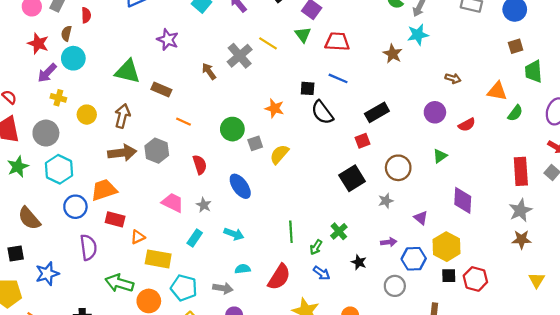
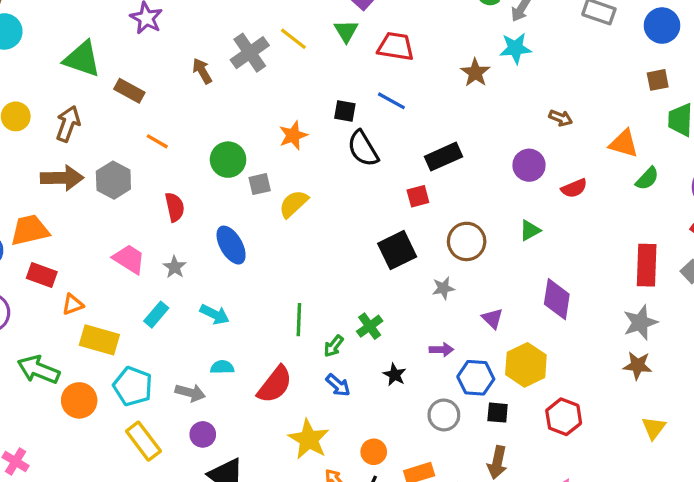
orange star: (274, 108) -> (293, 135), turned 30
black square: (449, 276) -> (498, 413), moved

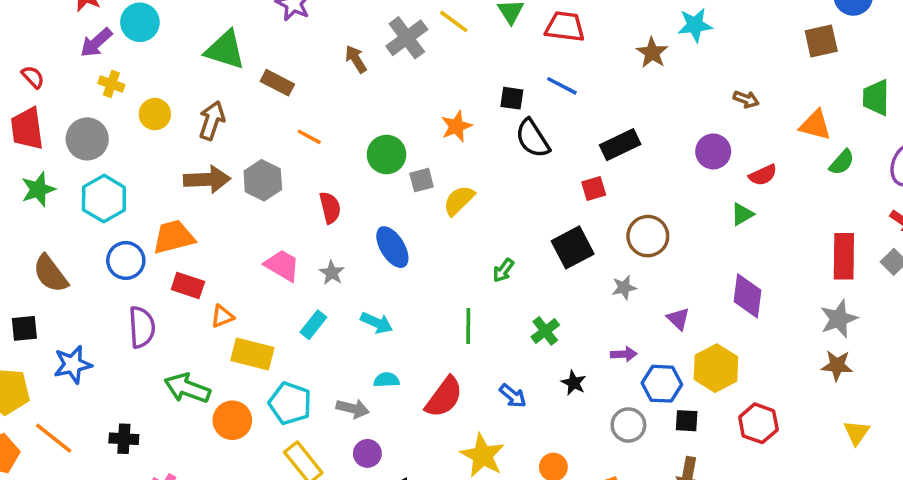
brown square: (658, 80) -> (821, 41), moved, size x1.4
green triangle: (530, 230) -> (742, 214), moved
green arrow: (334, 346) -> (503, 270), moved

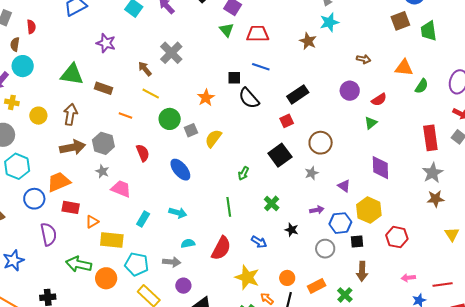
yellow line: (454, 21) -> (151, 94), moved
green trapezoid: (876, 98) -> (429, 31), moved
gray star: (332, 273) -> (102, 171), moved

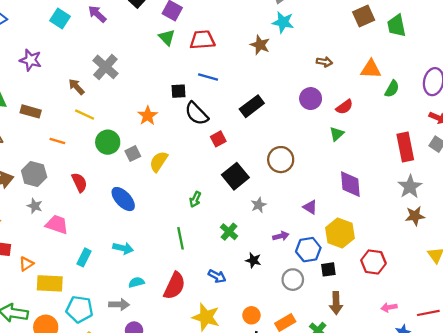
cyan star: (329, 22) -> (283, 22), turned 30
red square: (287, 121) -> (218, 139), moved
gray star: (312, 173) -> (259, 205), moved

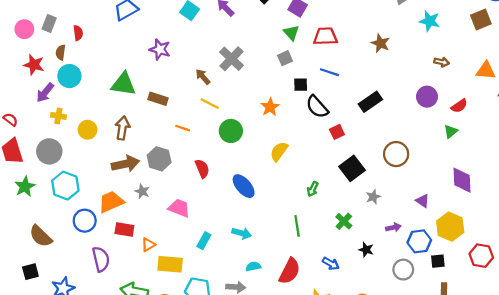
cyan star: (283, 22) -> (430, 21), moved
gray square: (133, 154) -> (285, 58), moved
gray star: (35, 206) -> (142, 191), moved

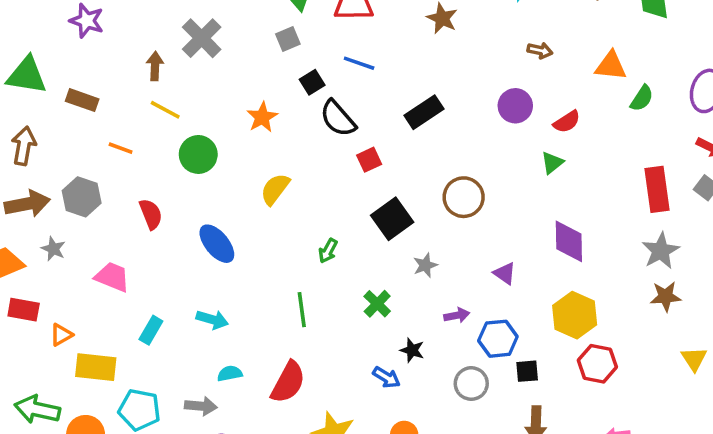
brown arrow: (203, 77) -> (155, 66), turned 42
black square: (301, 85) -> (312, 82), turned -32
yellow hexagon: (450, 227) -> (575, 315), moved
blue arrow: (331, 264) -> (387, 377), moved

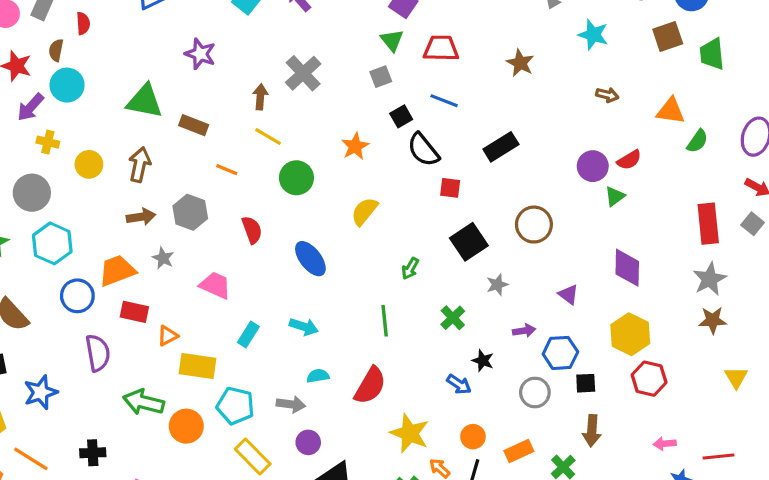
purple circle: (515, 106) -> (593, 166), moved
red square: (369, 160) -> (450, 188), turned 30
brown arrow: (27, 204) -> (141, 217), size x0.7

